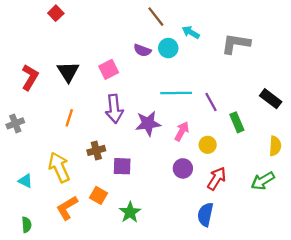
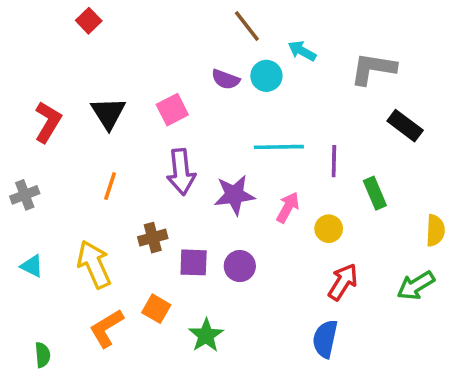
black rectangle: (271, 99) -> (405, 126), moved
purple line: (211, 102) -> (334, 161), turned 30
purple circle: (183, 168) -> (240, 266), moved
cyan triangle: (25, 181) -> (32, 266), moved

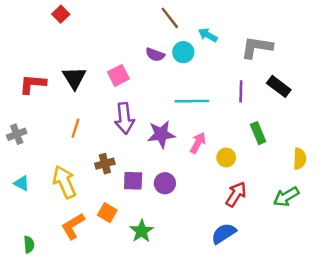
red L-shape: (48, 122) -> (33, 84), turned -116
purple line: (334, 161) -> (241, 91), moved
blue semicircle: (325, 339) -> (224, 233), turned 45

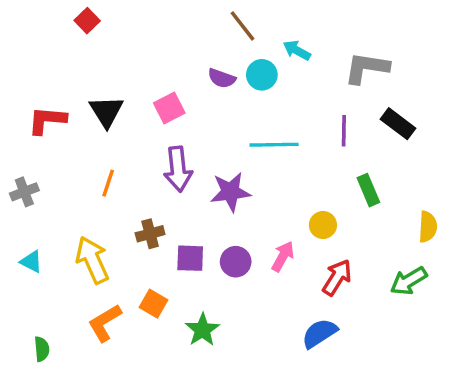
pink arrow: (198, 143) -> (283, 256), moved

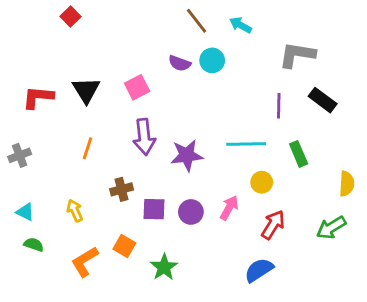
cyan arrow: (297, 50) -> (240, 25), moved
cyan line: (274, 145) -> (246, 144), moved
yellow arrow: (92, 260) -> (75, 211), size x0.6
green semicircle: (42, 349) -> (34, 245), moved, turned -66

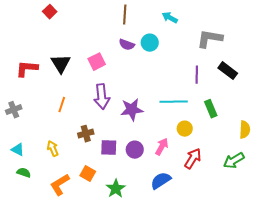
brown line: (197, 21) -> (125, 15), moved, turned 42
blue semicircle: (259, 270) -> (161, 181), moved

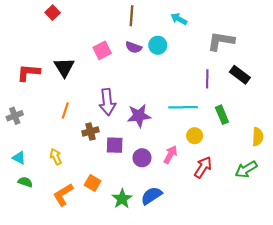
pink square: (97, 62) -> (102, 50), moved
brown cross: (86, 134) -> (90, 131), moved
purple square: (109, 148) -> (115, 145), moved
blue semicircle: (161, 181) -> (151, 196), moved

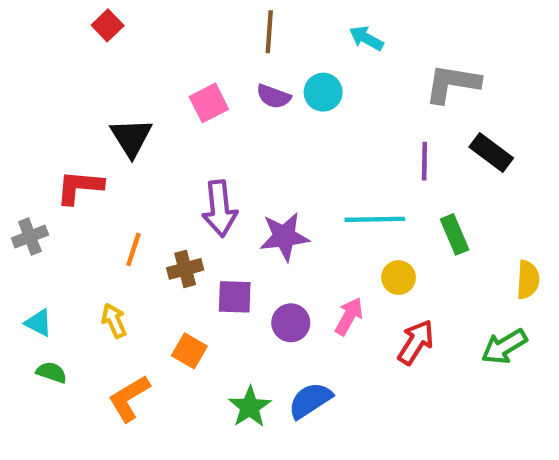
red L-shape: (28, 73) -> (80, 187), moved
orange line: (65, 110) -> (133, 250), moved
orange square: (93, 183) -> (189, 351), moved

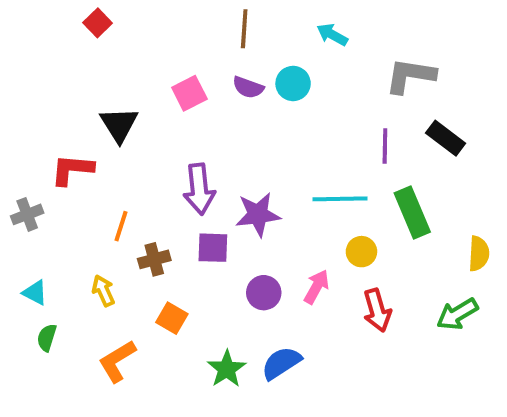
green rectangle: (455, 234) -> (412, 213), size x1.4
brown cross: (185, 269) -> (154, 259), moved
purple square: (235, 297) -> (213, 248), moved
red arrow: (416, 342) -> (377, 310), turned 132
green semicircle: (51, 372) -> (47, 338), turned -92

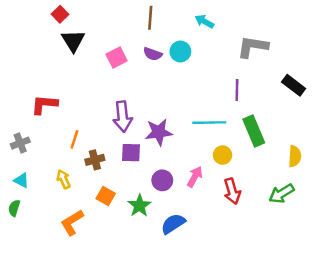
black triangle: (119, 125) -> (73, 41), moved
black rectangle: (446, 138) -> (294, 85), moved
gray cross: (27, 214) -> (20, 143), moved
green semicircle: (47, 338) -> (14, 208), moved
green star: (227, 369) -> (139, 206), moved

